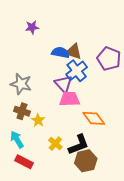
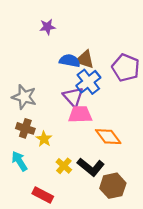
purple star: (32, 27) -> (47, 27), moved
black L-shape: (79, 145) -> (91, 167), turned 60
brown hexagon: (86, 161) -> (113, 186), moved
red rectangle: (24, 162) -> (43, 195), moved

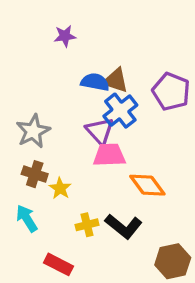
gray star: (24, 97) -> (33, 131), turned 30
yellow cross: (64, 166) -> (87, 225), turned 35
brown hexagon: (113, 186) -> (173, 261), moved

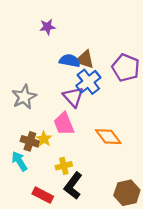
pink trapezoid: (109, 155) -> (64, 124), moved, turned -110
brown cross: (35, 174) -> (30, 141), moved
black L-shape: (124, 226) -> (73, 186), moved, turned 88

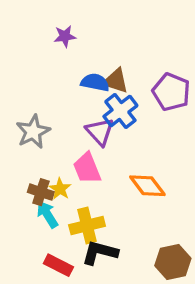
cyan arrow: (19, 161) -> (47, 214), moved
yellow cross: (64, 166) -> (87, 225), size x1.5
black L-shape: (73, 186) -> (100, 252), turned 68

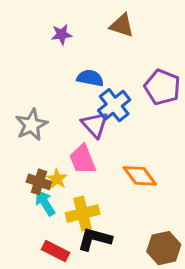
brown triangle: (116, 81) -> (122, 25), moved

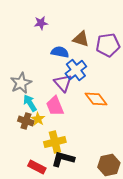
brown triangle: (122, 25) -> (81, 39), moved
purple pentagon: (162, 87) -> (108, 45), moved, turned -30
orange diamond: (140, 176) -> (96, 99), moved
cyan arrow: (45, 203) -> (30, 103), moved

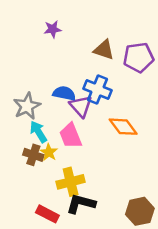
blue semicircle: (60, 52) -> (64, 93), moved
blue cross: (76, 70) -> (97, 89), turned -30

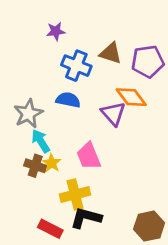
blue cross: (97, 89) -> (76, 66), moved
purple triangle: (81, 106) -> (113, 114), moved
orange diamond: (123, 127) -> (131, 97), moved
pink trapezoid: (71, 136) -> (89, 156), moved

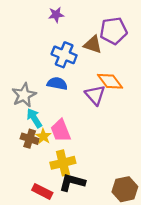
purple star: (56, 31) -> (56, 15), moved
purple pentagon: (148, 61) -> (113, 31), moved
pink trapezoid: (89, 156) -> (61, 131), moved

